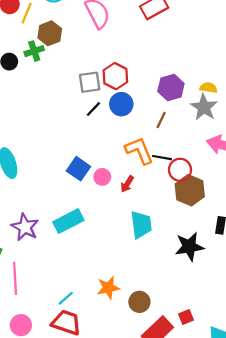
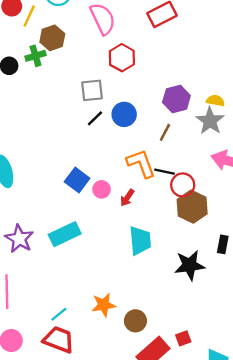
red hexagon: (115, 76) -> (122, 58), moved

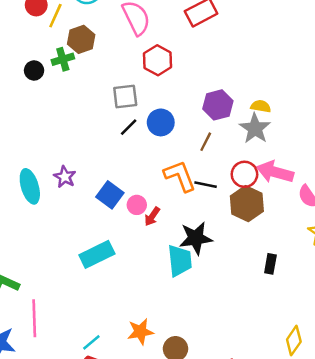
red circle: (183, 185) -> (244, 174), moved
red arrow: (127, 198) -> (152, 216), moved
brown hexagon: (192, 207) -> (247, 204), moved
purple star: (19, 239) -> (65, 177), moved, size x0.7
black star: (190, 265) -> (196, 238), moved

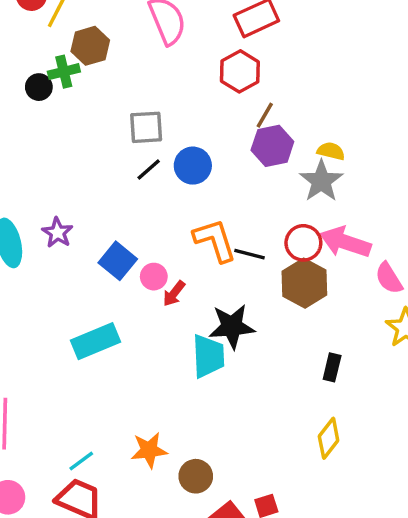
red hexagon: (158, 60) -> (240, 71), moved
black circle: (34, 70) -> (39, 87), moved
brown line: (206, 142) -> (265, 115), moved
yellow diamond: (294, 341) -> (329, 438), moved

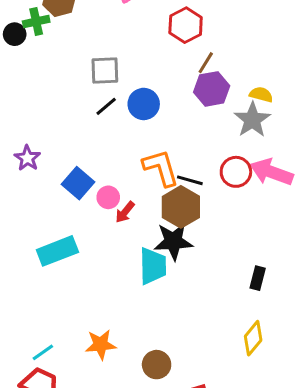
brown hexagon: (304, 283) -> (181, 207), moved
brown circle: (196, 476) -> (157, 365), moved

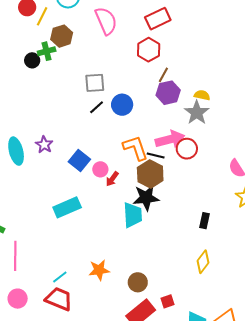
pink arrow: (272, 172) -> (170, 139), moved, turned 148

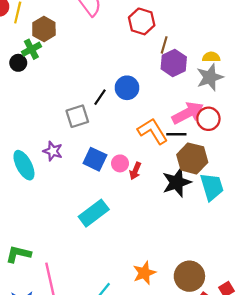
gray square: (95, 83) -> (77, 116), moved
gray star: (197, 113) -> (210, 77), turned 30
brown hexagon: (150, 174) -> (192, 158), moved
cyan trapezoid: (133, 215) -> (212, 187), moved
brown circle: (138, 282) -> (189, 276), size x1.4

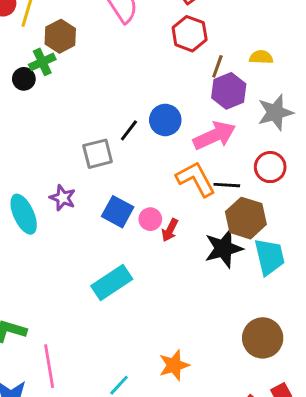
yellow semicircle: (211, 57) -> (261, 57), moved
pink arrow: (188, 113) -> (214, 136), moved
brown circle: (189, 276) -> (263, 338), moved

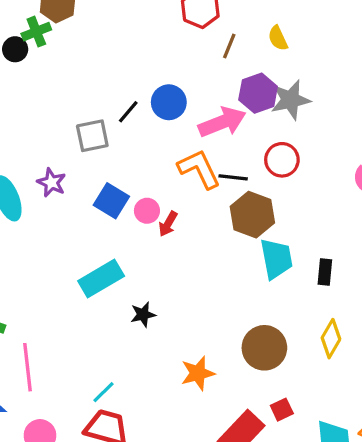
yellow semicircle: (261, 57) -> (278, 38), turned -120
purple hexagon: (229, 91) -> (258, 93), moved
black star: (224, 248) -> (143, 314), moved, size x0.6
orange star: (174, 365) -> (198, 373), moved

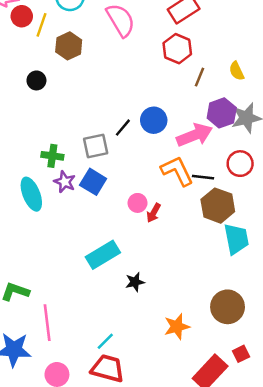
green cross: (36, 32) -> (52, 156), moved, turned 30
blue square: (111, 201) -> (93, 182), moved

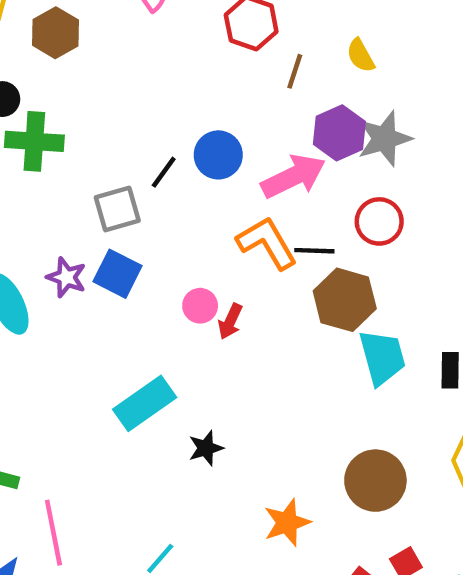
green cross: (52, 156) -> (34, 141), moved, size x1.4

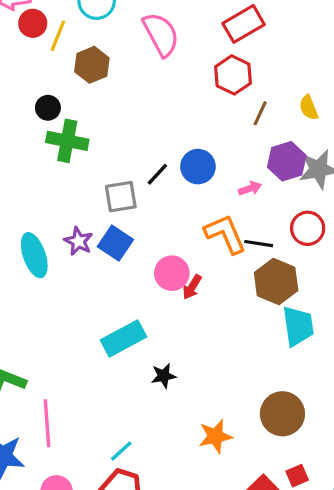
pink arrow: (293, 176) -> (250, 188), size x0.5
pink circle: (200, 306) -> (172, 273), size x1.4

